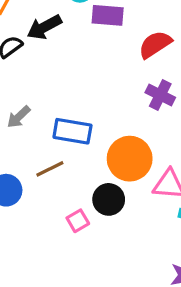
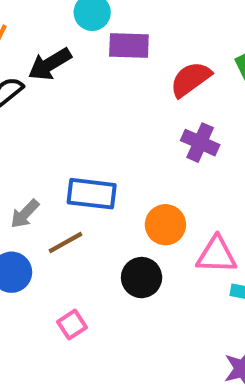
gray arrow: (19, 117) -> (25, 214), moved
orange circle: (130, 159) -> (165, 225), size x0.7
pink square: (78, 221) -> (72, 325), moved

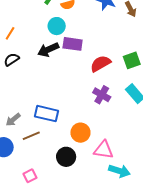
black arrow: (50, 64) -> (48, 50), moved

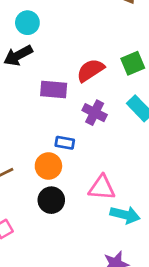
purple rectangle: (73, 44) -> (54, 90), moved
blue rectangle: (47, 114) -> (65, 143), moved, size x0.6
orange circle: (80, 133) -> (48, 166), moved

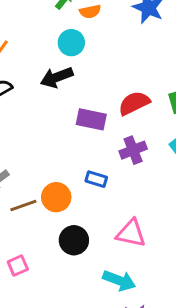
purple cross: (95, 113) -> (133, 150), turned 35
orange circle: (48, 166) -> (56, 197), moved
cyan arrow: (125, 215) -> (119, 280), moved

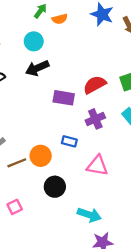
cyan circle: (71, 43) -> (34, 41), moved
pink triangle: (131, 233) -> (97, 166), moved

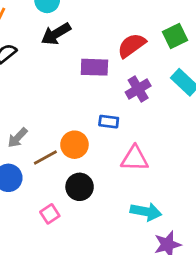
pink triangle: (97, 166) -> (135, 158), moved
black circle: (55, 187) -> (80, 187), moved

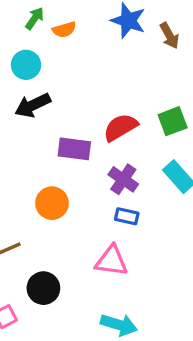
purple cross: (138, 89) -> (123, 179), turned -30
blue rectangle: (109, 122) -> (127, 216), moved
orange circle: (74, 145) -> (52, 203), moved

